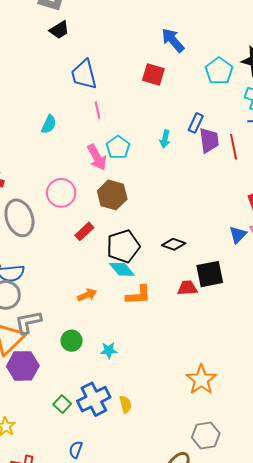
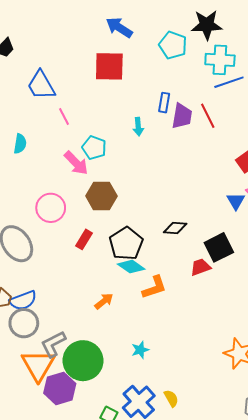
red square: (153, 74) -> (109, 66), size x1.4
purple trapezoid: (209, 140) -> (182, 116), turned 32
green circle: (72, 341) -> (83, 361), moved, size x1.8

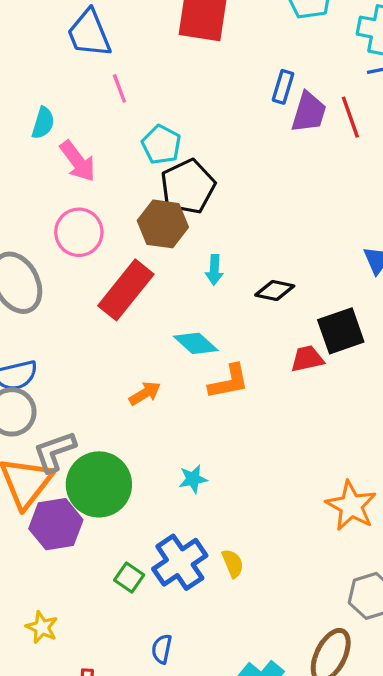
cyan arrow: (138, 127) -> (214, 270), moved
pink arrow: (76, 163) -> (78, 161), moved
red rectangle: (84, 239) -> (126, 290), size x1.8
black pentagon: (126, 244) -> (188, 187), moved

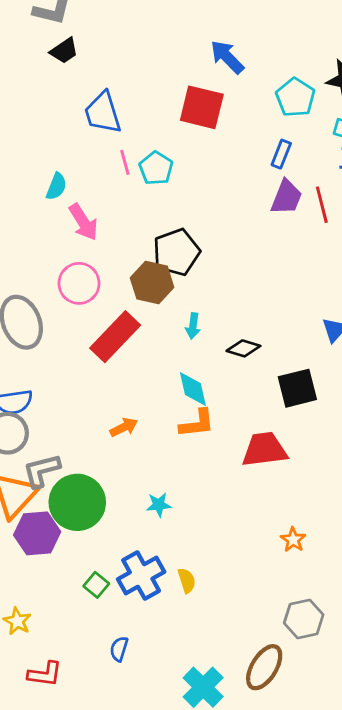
blue rectangle: (283, 87) -> (281, 154), moved
cyan pentagon: (161, 145) -> (156, 168), moved
cyan diamond: (196, 343) -> (193, 389), moved, turned 30
red trapezoid: (307, 359) -> (264, 450), moved, size x1.6
orange star: (351, 506) -> (293, 540), size x0.6

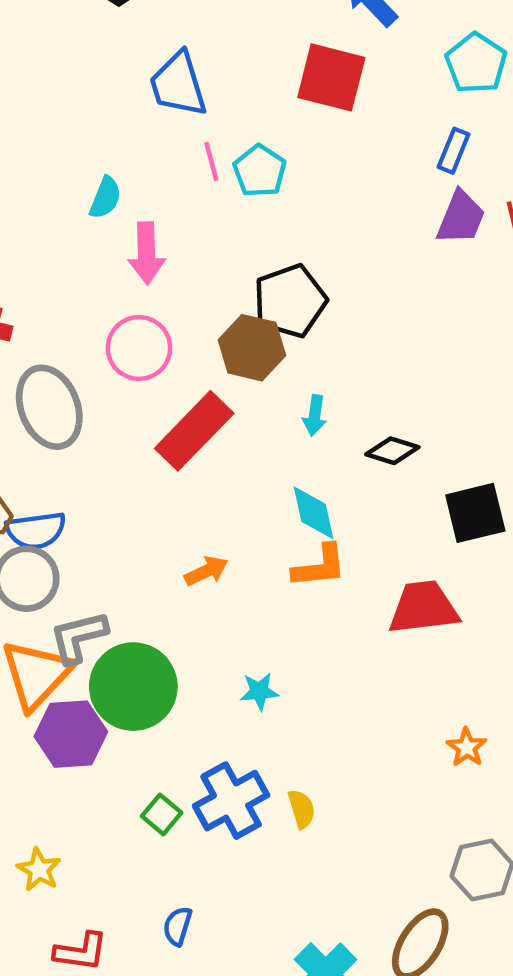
pink arrow: (83, 222) -> (146, 253), turned 30
blue semicircle: (119, 649) -> (178, 926), moved

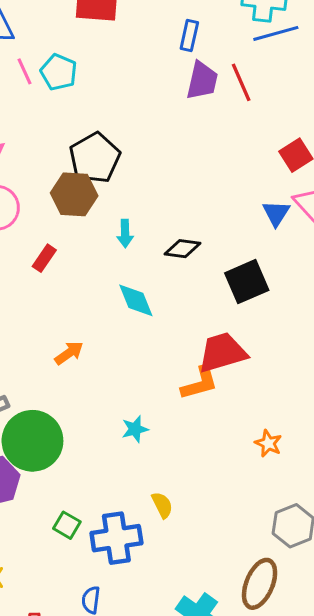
red rectangle: (194, 431) -> (44, 258), size x0.5
orange L-shape: (319, 566) -> (199, 383), moved
cyan star: (259, 691) -> (135, 429), moved
blue cross: (231, 801) -> (116, 538), moved, turned 30

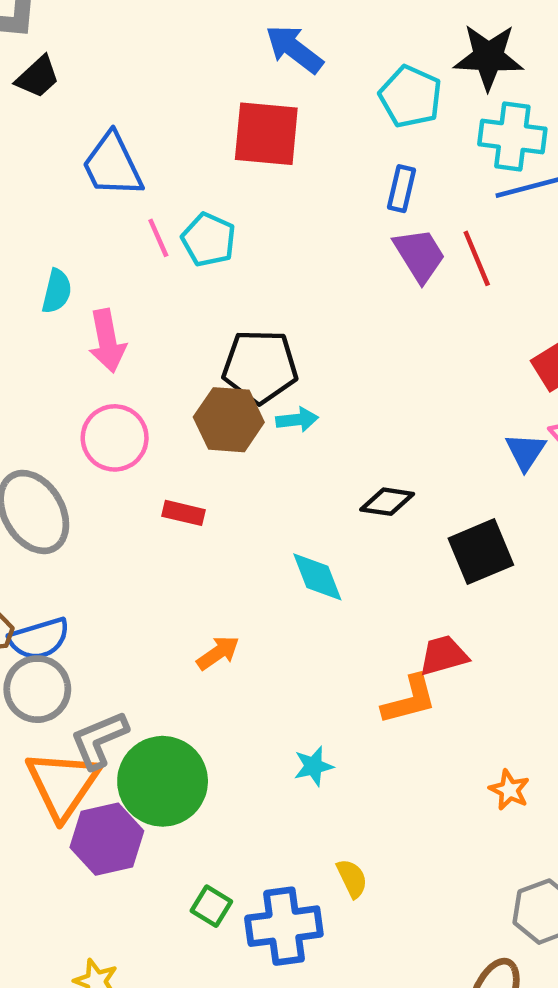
purple trapezoid: (202, 81) -> (419, 255), turned -45
black pentagon: (95, 158) -> (260, 366), turned 30
cyan arrow: (125, 233) -> (297, 420), moved, turned -96
red rectangle: (44, 258) -> (184, 513), turned 68
red trapezoid: (222, 353) -> (444, 655), size x0.7

